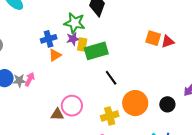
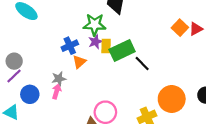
orange square: (153, 38) -> (180, 28), turned 35
black line: (111, 78) -> (142, 63), moved
gray star: (19, 81) -> (59, 79), moved

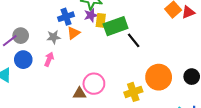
gray circle: (14, 61) -> (21, 36), moved
gray star: (59, 79) -> (54, 37), moved

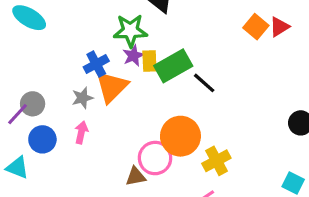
orange triangle: (74, 33) -> (112, 87), size x1.6
orange circle: (159, 77) -> (180, 136), moved

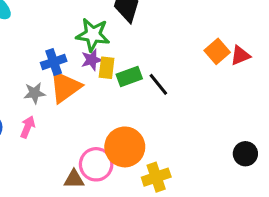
green rectangle: (173, 66) -> (129, 76), size x0.7
black line: (204, 83) -> (158, 84), moved

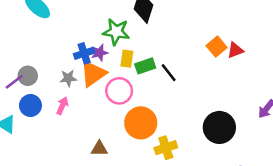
purple star: (92, 60) -> (100, 53), moved
black circle: (245, 154) -> (219, 127), moved, size x1.6
pink circle: (96, 164) -> (119, 91), moved

